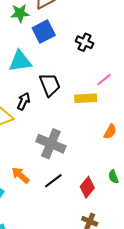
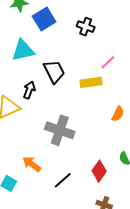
black line: (53, 181) -> (63, 180), moved

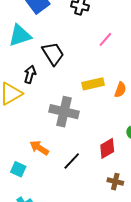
yellow rectangle: (91, 82) -> (93, 84), moved
red diamond: (99, 171) -> (107, 148), turned 30

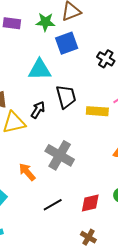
yellow rectangle: (93, 84) -> (97, 111), moved
orange arrow: (39, 148) -> (27, 172), moved

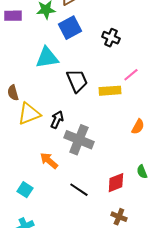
black arrow: (38, 110) -> (57, 120), moved
black line: (53, 205) -> (79, 190), turned 72

